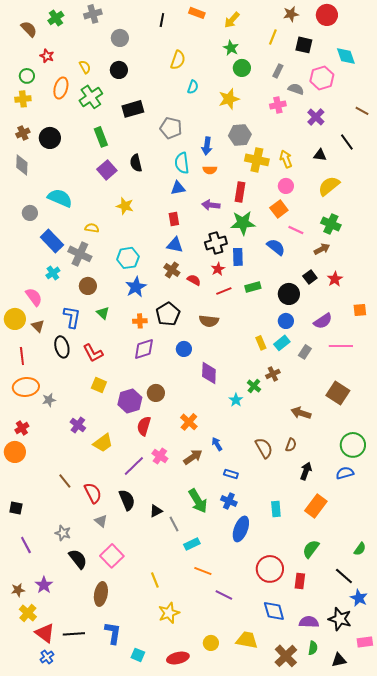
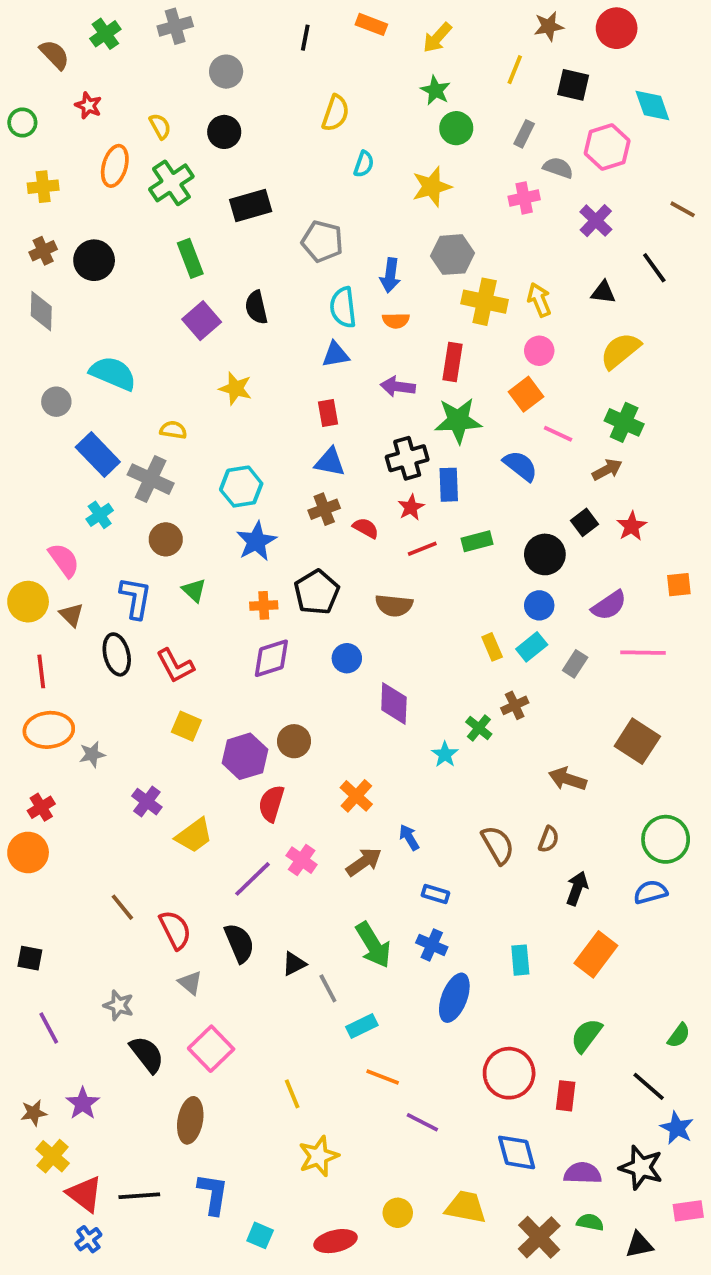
green circle: (27, 76) -> (22, 123), moved
brown cross: (172, 270) -> (324, 509), turned 35
green semicircle: (313, 648) -> (590, 1222), turned -88

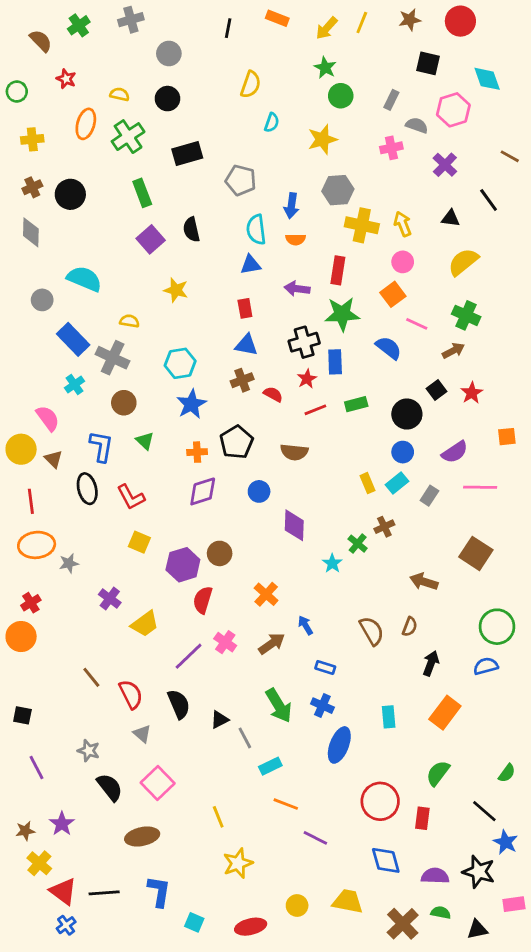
yellow line: (515, 70) -> (362, 22), moved
yellow semicircle: (160, 126) -> (120, 94), turned -48
brown ellipse: (190, 1120) -> (142, 836), turned 68

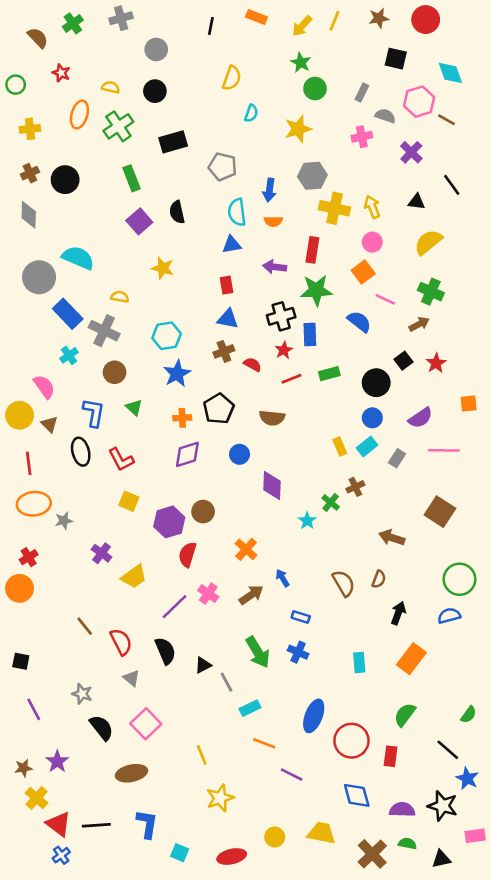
brown line: (510, 156) -> (446, 120), moved
gray circle: (42, 300) -> (39, 277), size x1.6
blue ellipse: (339, 745) -> (314, 716), moved

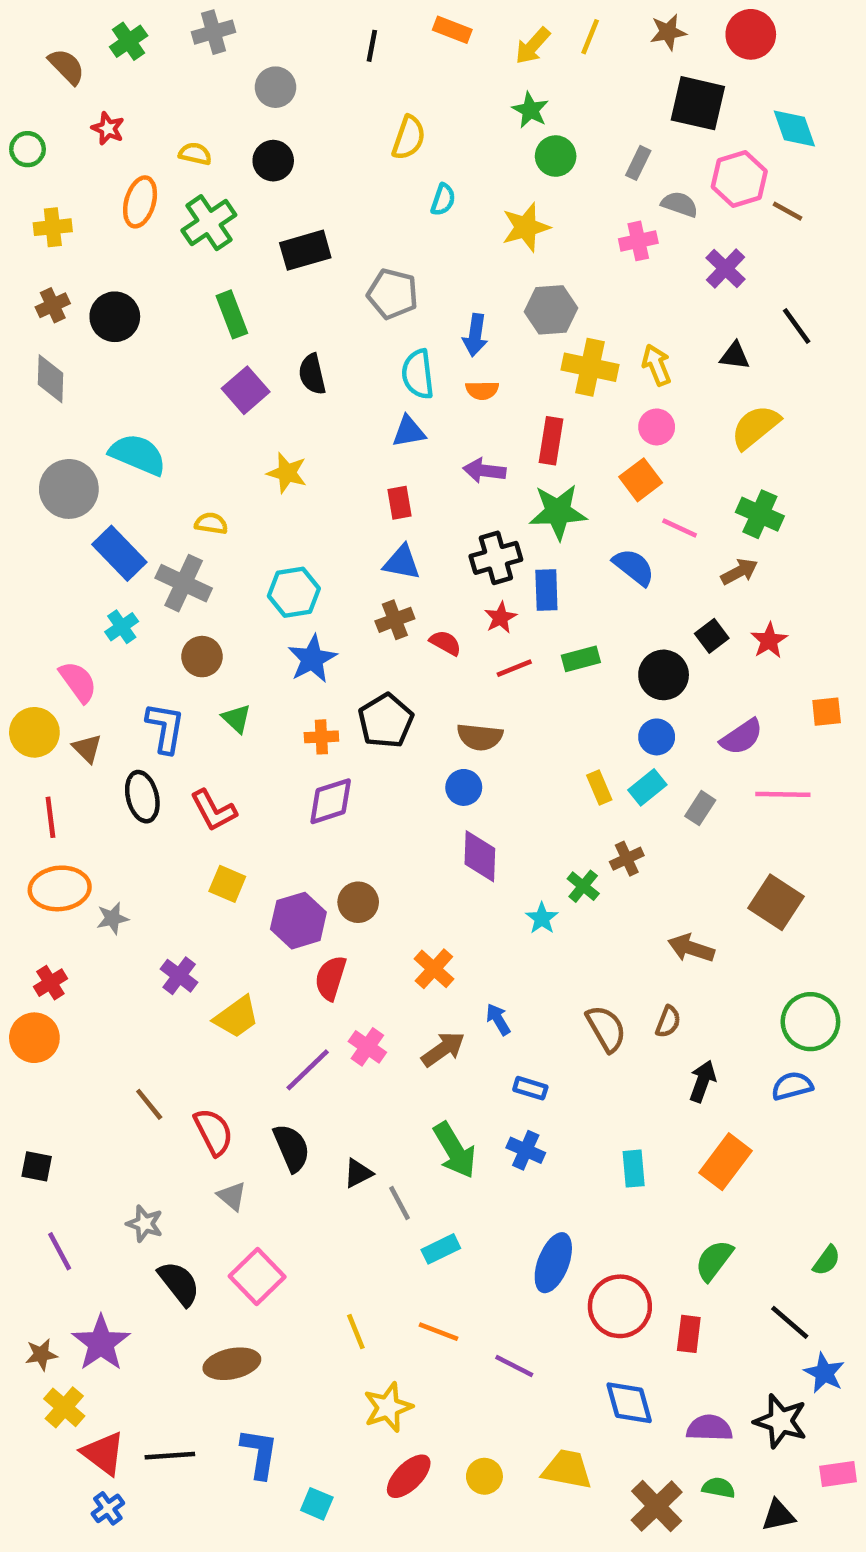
black square: (396, 59) -> (698, 103), size x1.4
blue circle: (240, 454) -> (464, 787), moved
orange line: (264, 743) -> (439, 1332), moved
purple star: (57, 761) -> (101, 1343), size x1.4
red ellipse: (232, 857) -> (409, 1476), moved, turned -32

